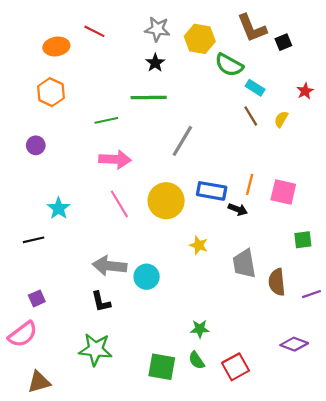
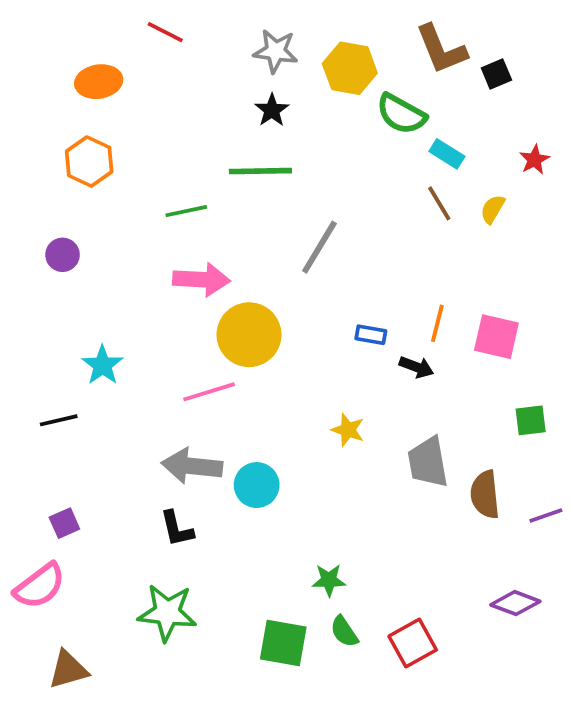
red line: (94, 31) -> (165, 32), moved
blue rectangle: (212, 191) -> (371, 335), size x0.6
yellow circle: (166, 201) -> (249, 335), moved
pink line: (119, 204) -> (209, 392), moved, turned -76
green star: (200, 329) -> (329, 580), moved

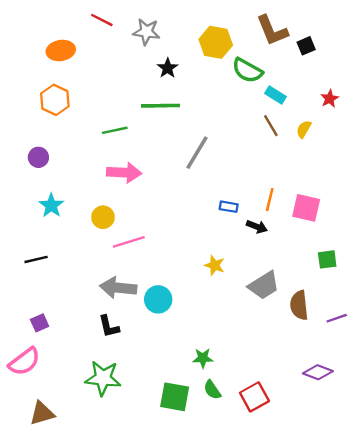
gray star: (276, 51) -> (146, 32), moved
yellow circle: (249, 335) -> (103, 217), moved, size x0.6
cyan star: (102, 365) -> (51, 205), moved
gray trapezoid: (428, 462) -> (264, 285), turned -112

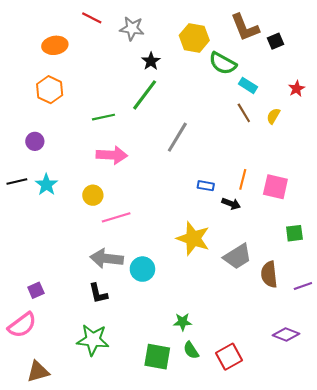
green line: (161, 106) -> (145, 95), turned -52
black line: (36, 259) -> (17, 181), moved
yellow star: (215, 265) -> (193, 238), size x1.8

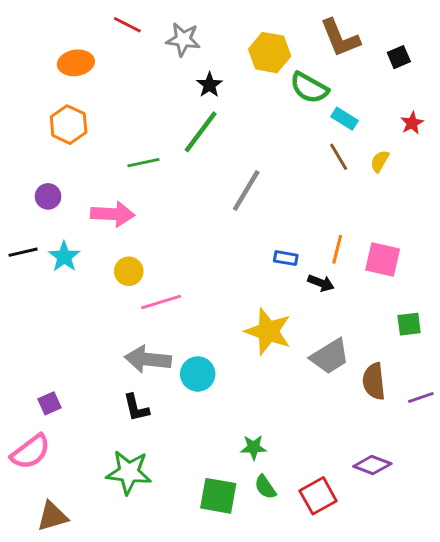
black square: (275, 41) -> (399, 57), moved
pink arrow: (112, 155) -> (113, 214), moved
purple diamond: (286, 335) -> (372, 465), moved

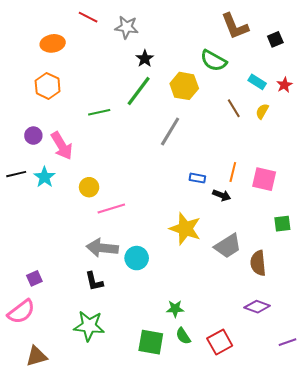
yellow hexagon: (270, 53) -> (184, 86), moved
cyan rectangle: (344, 119) -> (257, 82), moved
pink arrow: (113, 214) -> (62, 146), moved, turned 56
purple line: (421, 397) -> (287, 342), moved
purple diamond: (372, 465) -> (257, 307), moved

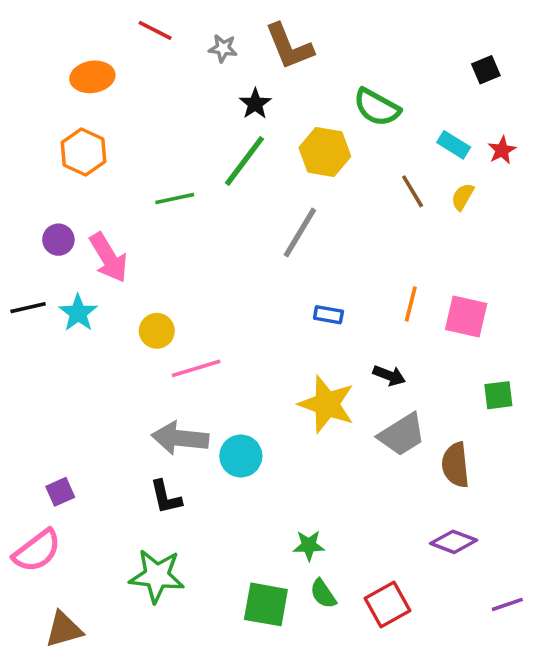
brown L-shape: (235, 26) -> (289, 46), moved
gray star: (127, 27) -> (223, 48), size x0.7
blue rectangle: (197, 178) -> (328, 315), moved
black arrow: (222, 195) -> (389, 376), moved

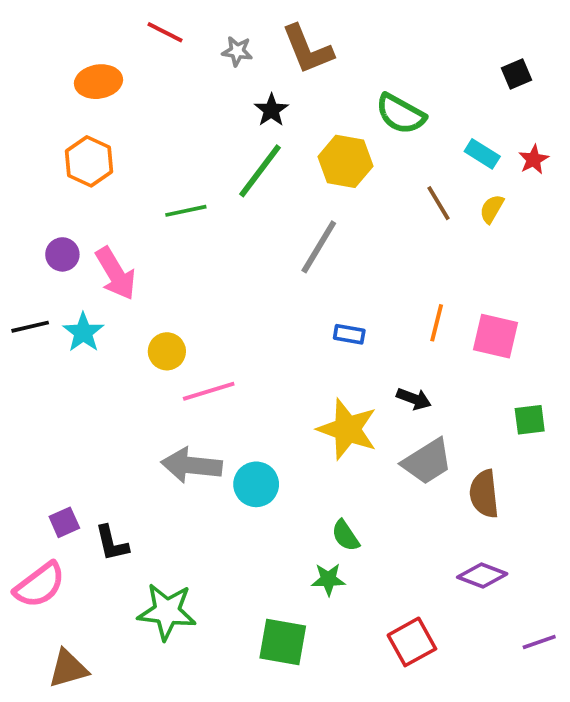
black L-shape: (166, 497) -> (112, 543), moved
green semicircle: (323, 594) -> (345, 536), moved

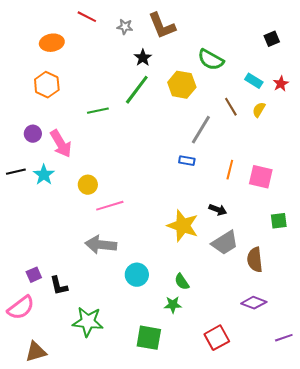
gray line: (319, 247) -> (201, 130), moved
blue rectangle: (349, 334) -> (187, 161), moved
cyan circle: (256, 484) -> (137, 275), moved

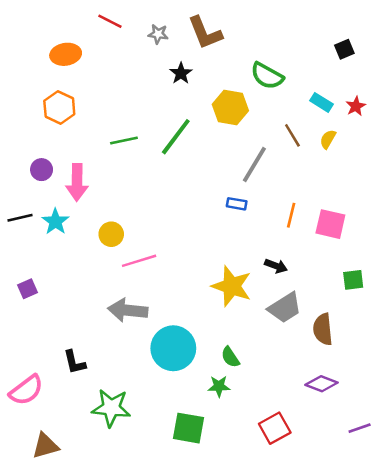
green line: (137, 90) -> (176, 137), moved
pink arrow: (61, 144) -> (77, 182), turned 32
purple square: (34, 275) -> (28, 289), moved
cyan circle: (137, 275) -> (173, 348), size x1.5

